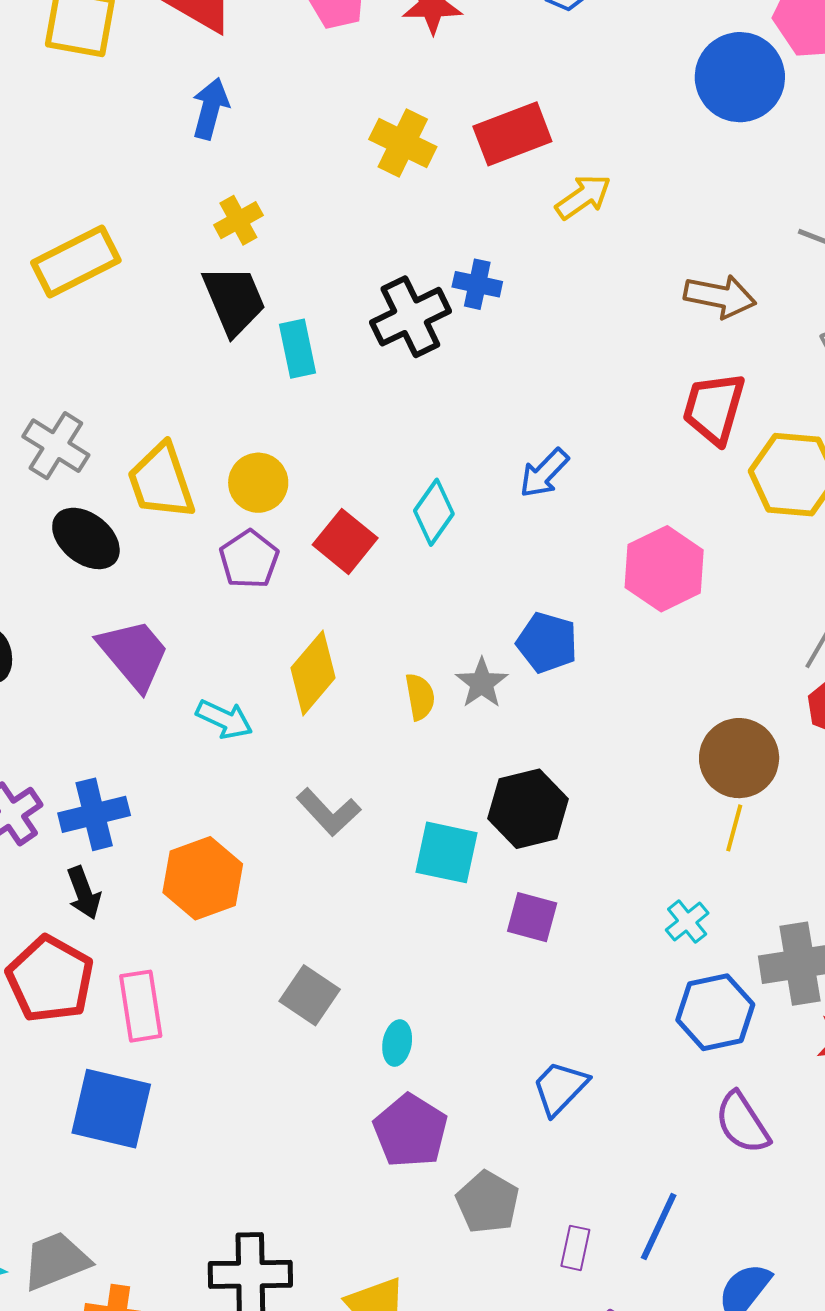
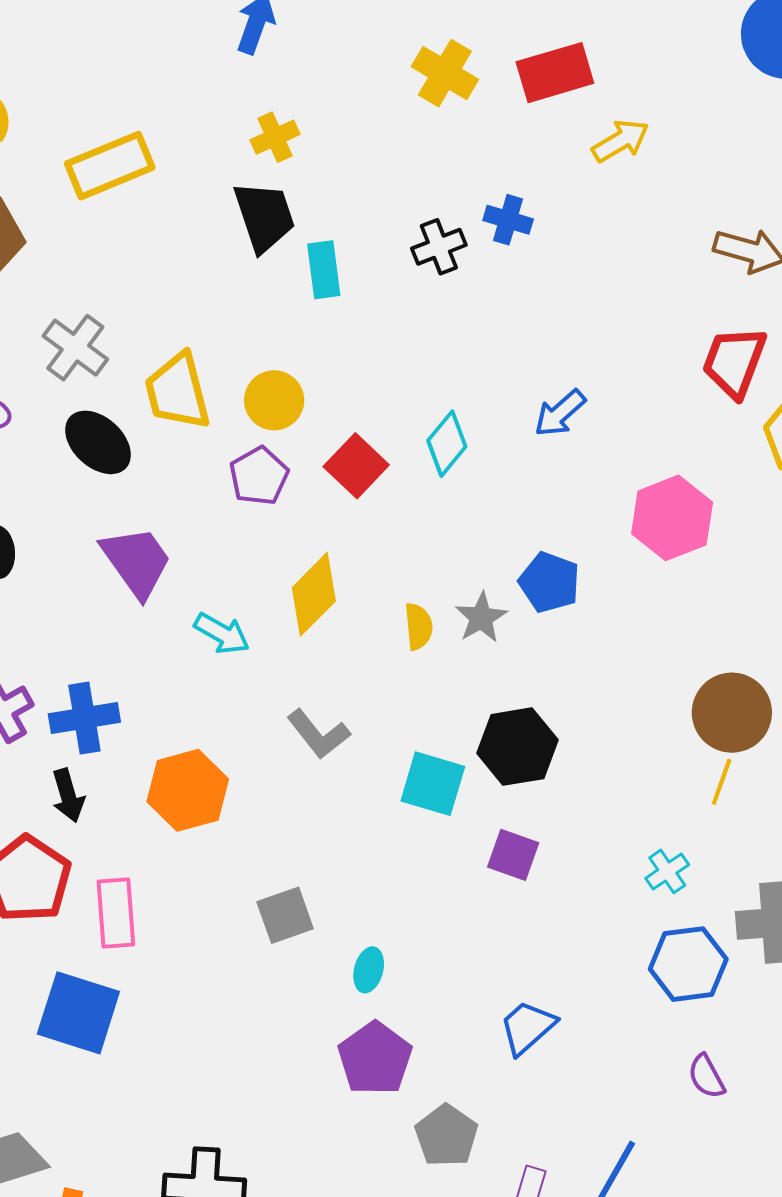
black cross: (410, 317) -> (439, 247), size x0.7
gray square: (310, 995) -> (285, 915), turned 32
purple semicircle: (742, 1123) -> (706, 1076), size x0.7

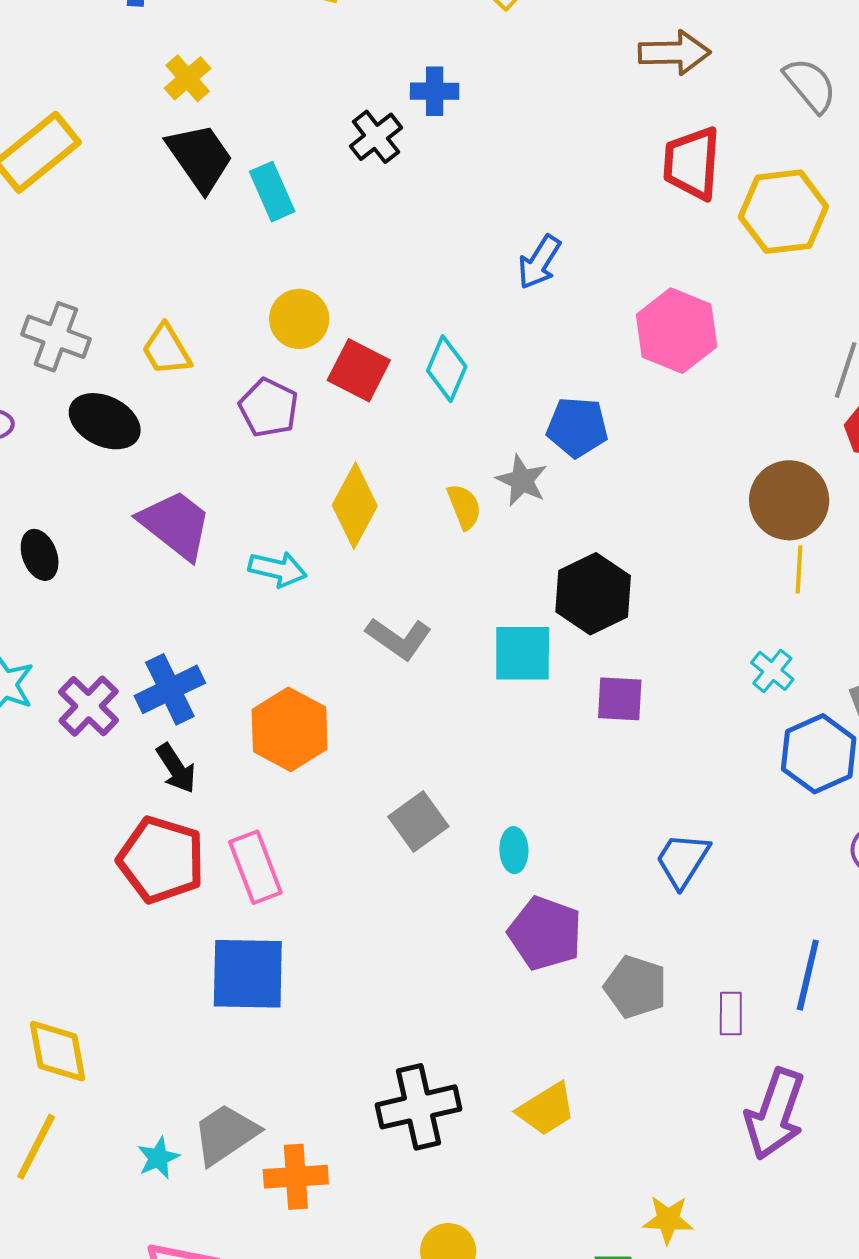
yellow trapezoid: (177, 391) -> (166, 350), size x0.7
yellow circle: (274, 400) -> (299, 319), moved
cyan diamond: (447, 444) -> (447, 369), moved

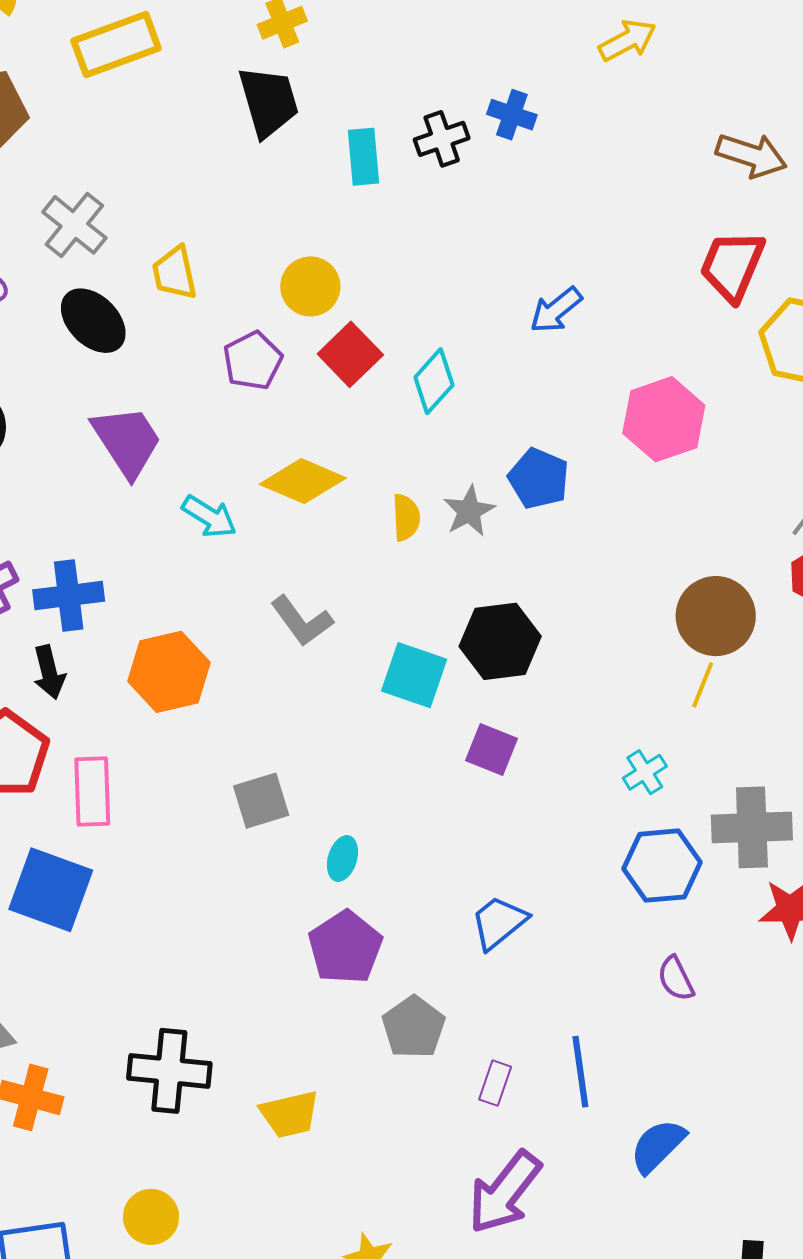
cyan rectangle: (272, 192) -> (363, 157), moved
yellow diamond: (355, 506) -> (303, 481), turned 66
blue line: (808, 975) -> (580, 1072), turned -40

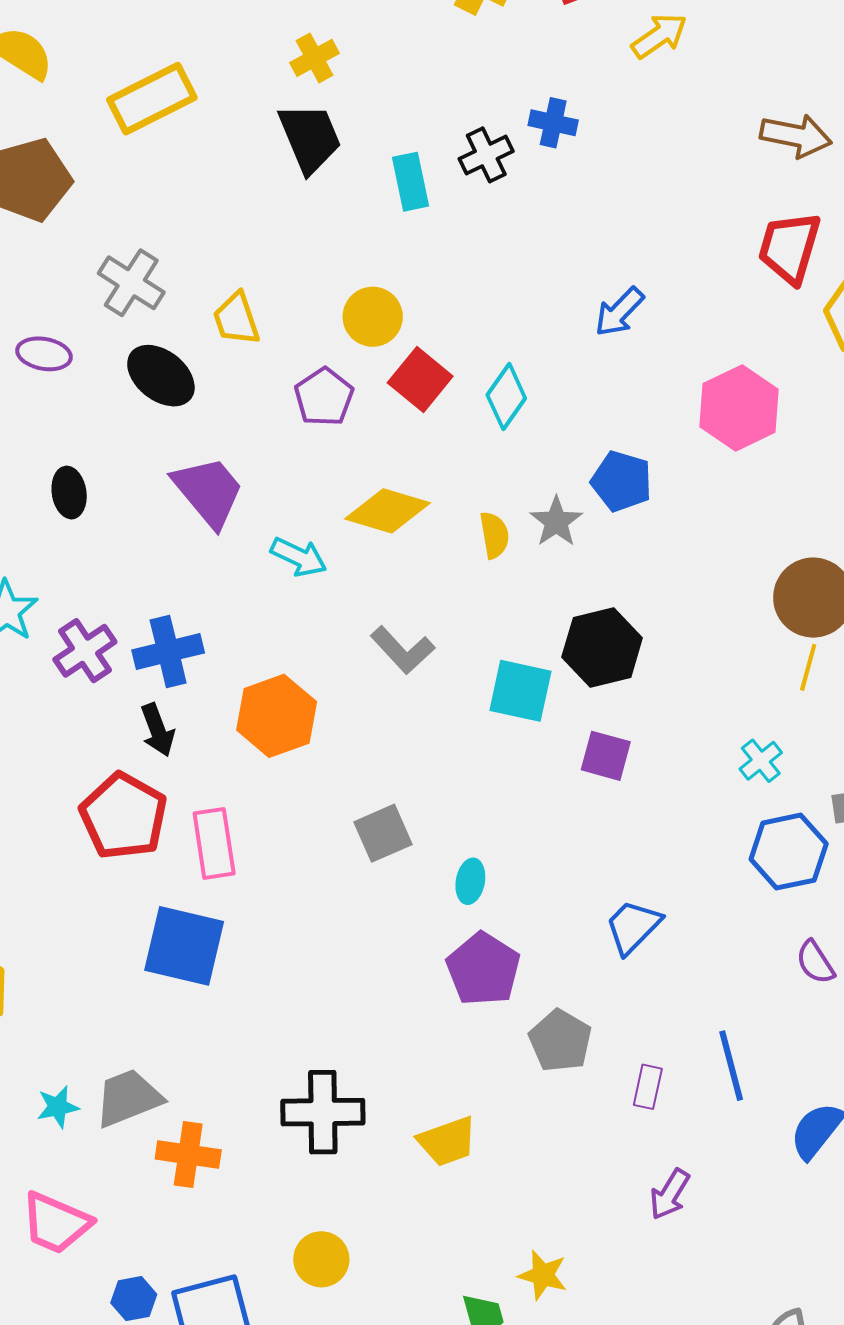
purple arrow: (504, 1192) -> (670, 1194), size x0.6

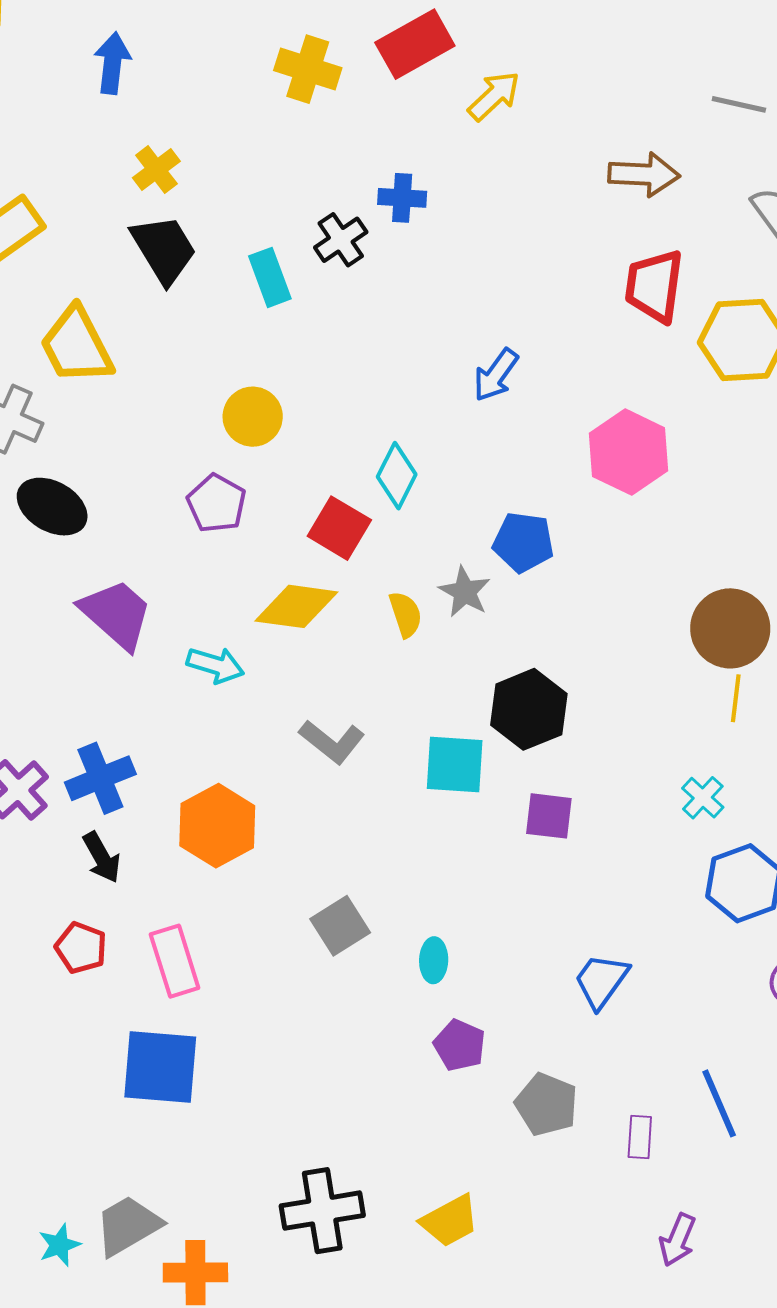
yellow trapezoid: (236, 319) -> (76, 346), moved, size x1.5
red square: (420, 380) -> (339, 528), moved
red pentagon: (124, 816) -> (81, 948), size x0.6
purple pentagon: (483, 969) -> (460, 1045), size x0.7

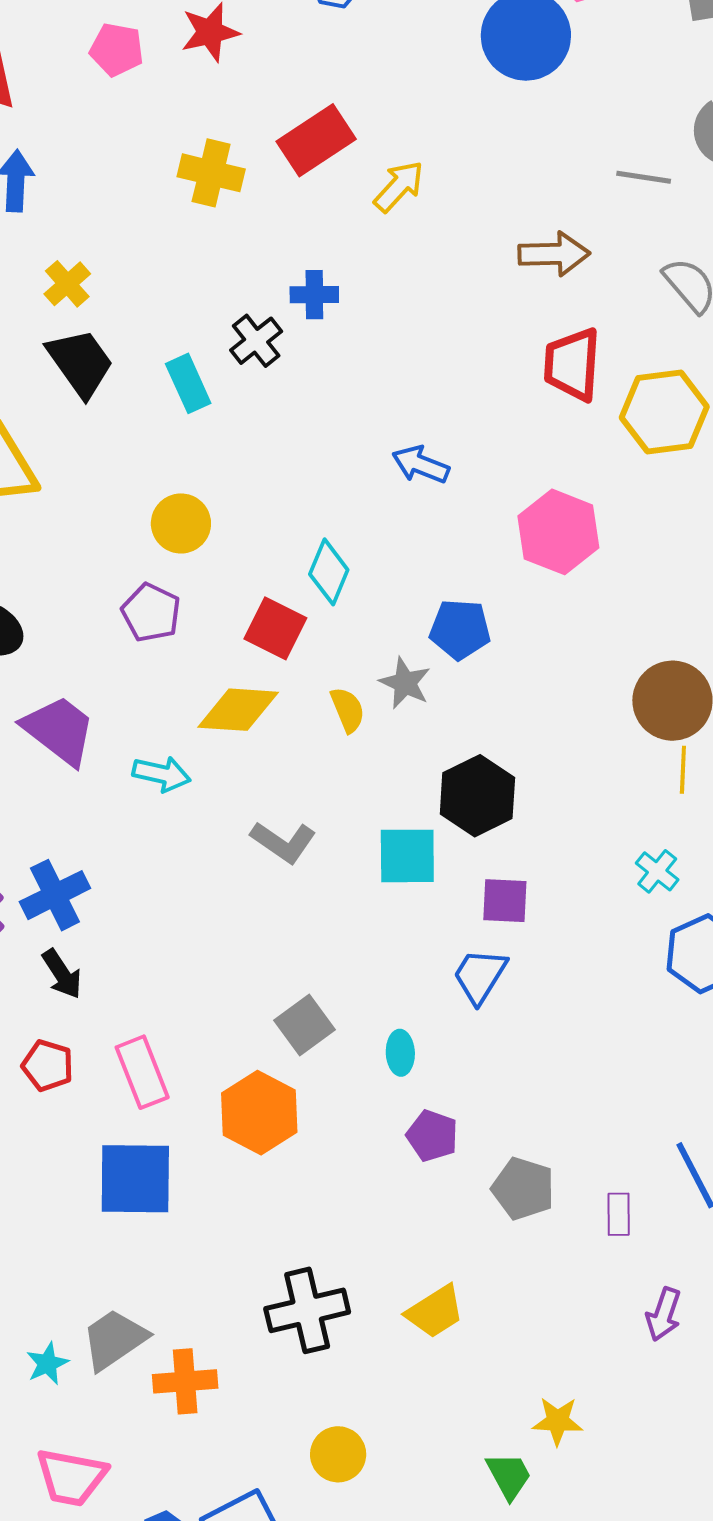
blue arrow: (496, 375) -> (421, 465), turned 80
orange hexagon: (217, 826) -> (259, 1113), moved
blue trapezoid: (601, 981) -> (480, 976), moved

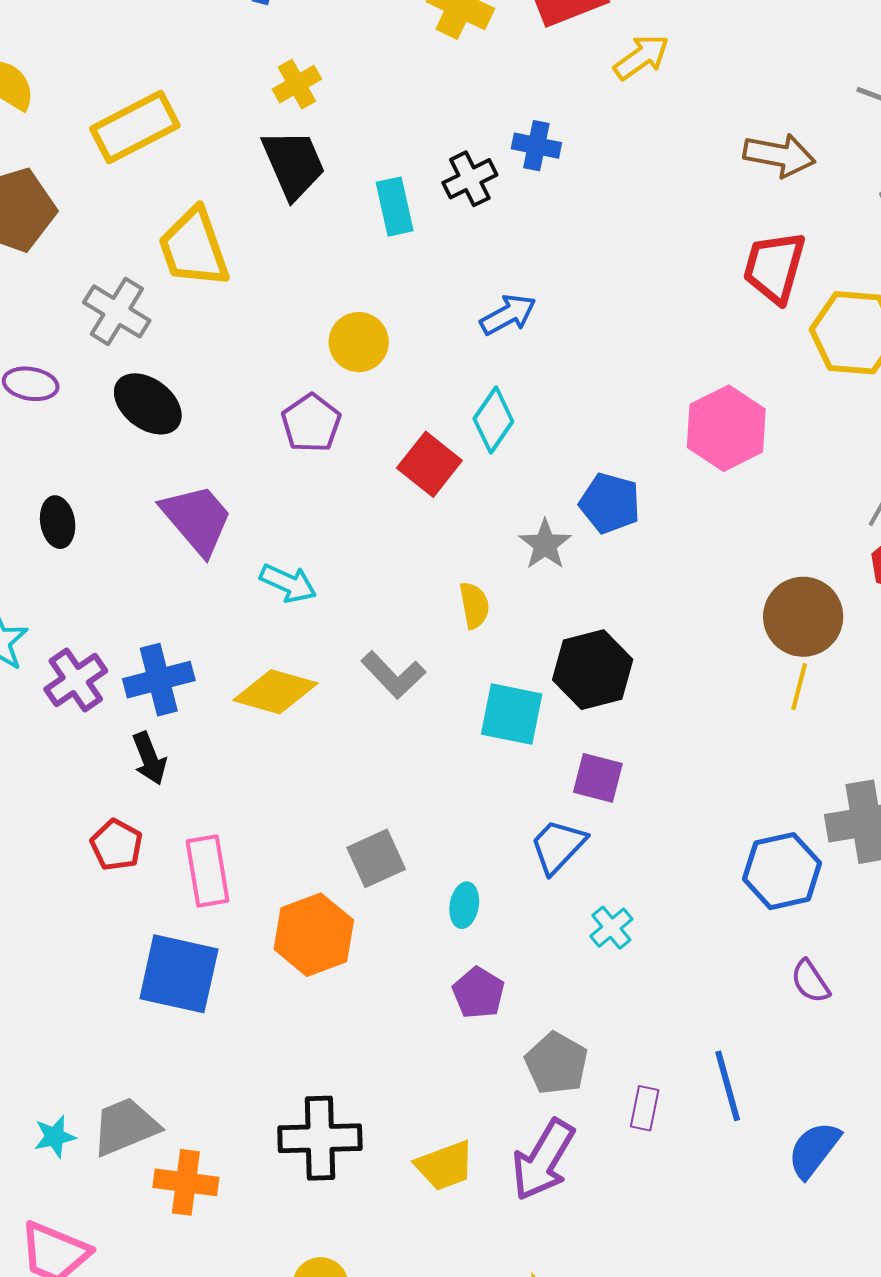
blue arrow: (421, 465) -> (508, 315), moved, turned 118
yellow diamond: (238, 710) -> (275, 692), moved
yellow semicircle: (348, 710) -> (474, 605), moved
cyan cross: (657, 871) -> (611, 928), moved
purple arrow: (664, 1314) -> (543, 1160), moved, size x1.6

